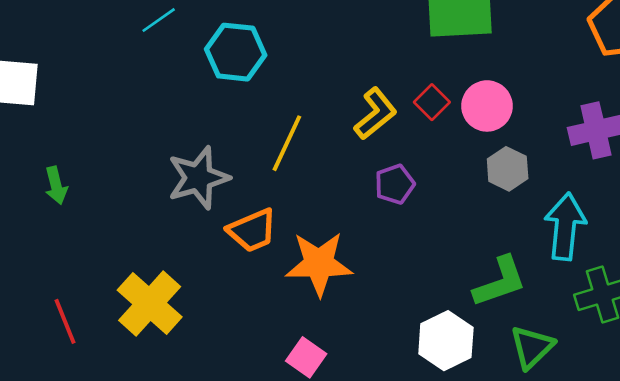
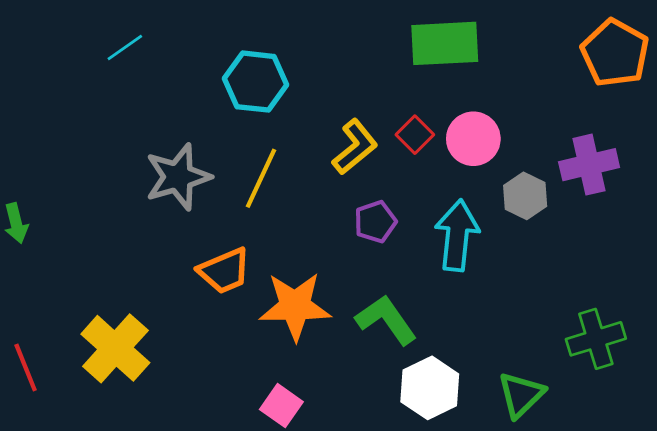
cyan hexagon: (236, 52) -> (256, 82), moved
gray hexagon: (508, 169) -> (525, 196), moved
gray star: (198, 178) -> (178, 177), moved
cyan arrow: (565, 227) -> (457, 235), moved
green L-shape: (500, 282) -> (386, 320), moved, turned -106

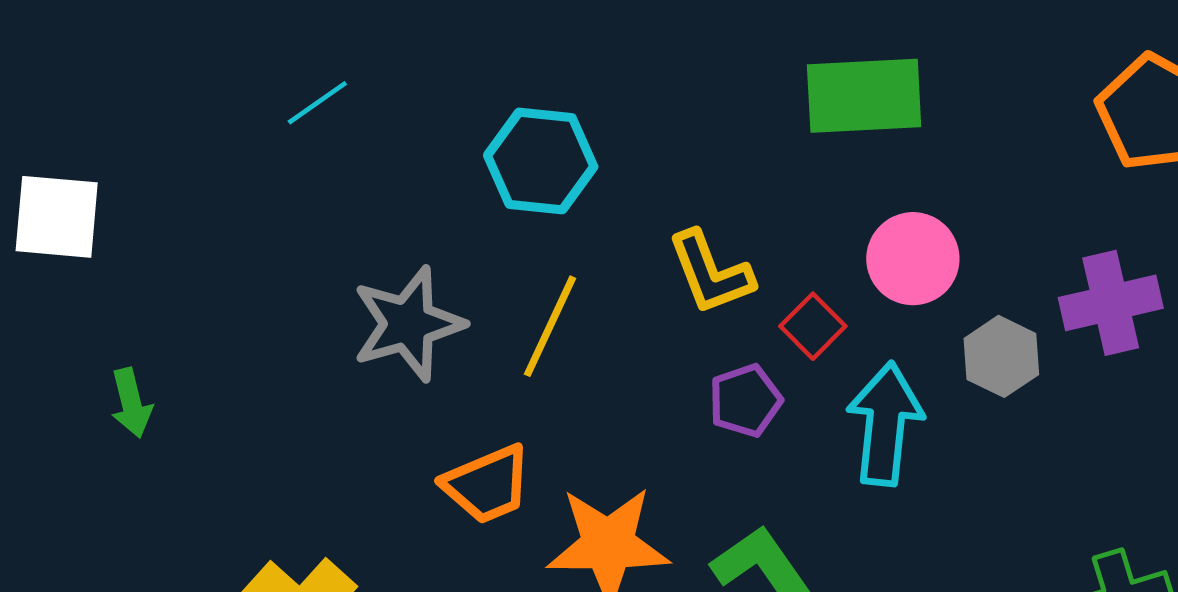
red square: (415, 135) -> (813, 326), moved
yellow L-shape: (355, 147) -> (711, 273), turned 108

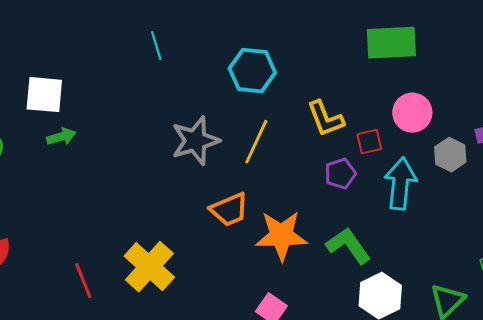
cyan line: (317, 103) -> (156, 46), turned -72
red square: (813, 326) -> (369, 142), turned 32
green arrow: (131, 403) -> (61, 137), moved, turned -92

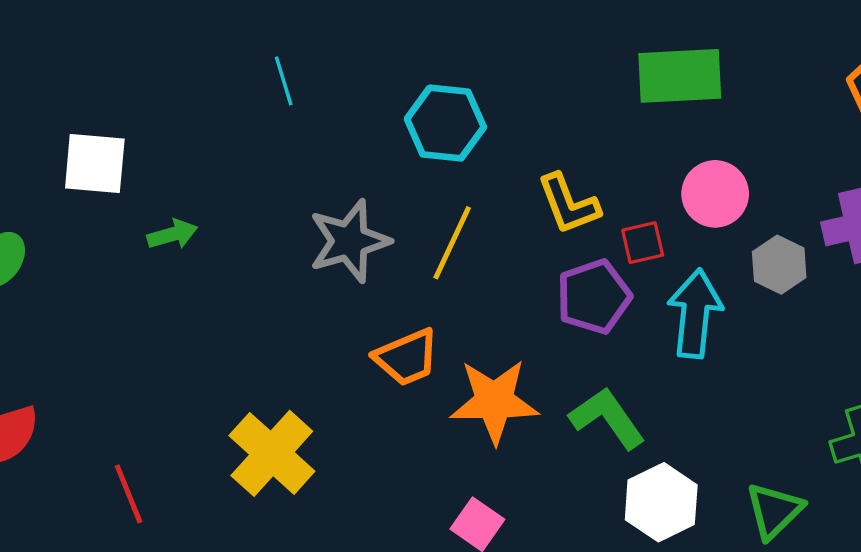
green arrow: (61, 137) -> (172, 234), moved
purple pentagon: (340, 174) -> (594, 297), size x1.4
red line: (83, 281) -> (129, 494), moved

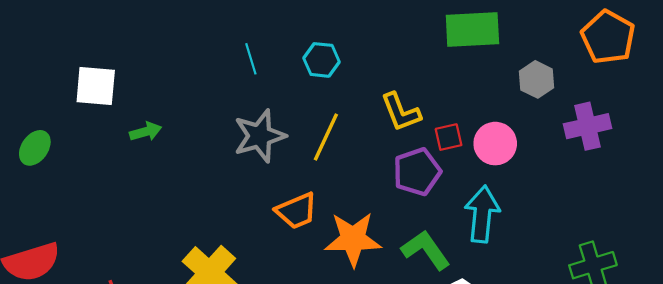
cyan line: (284, 81) -> (251, 59), moved
cyan hexagon: (445, 123) -> (321, 60), size x0.7
pink circle: (715, 194) -> (495, 144), moved
gray hexagon: (779, 265) -> (536, 79), moved
cyan arrow: (695, 314) -> (482, 214), moved

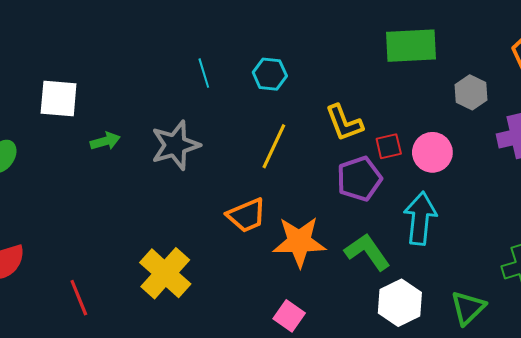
gray star: (260, 136) -> (175, 145), moved

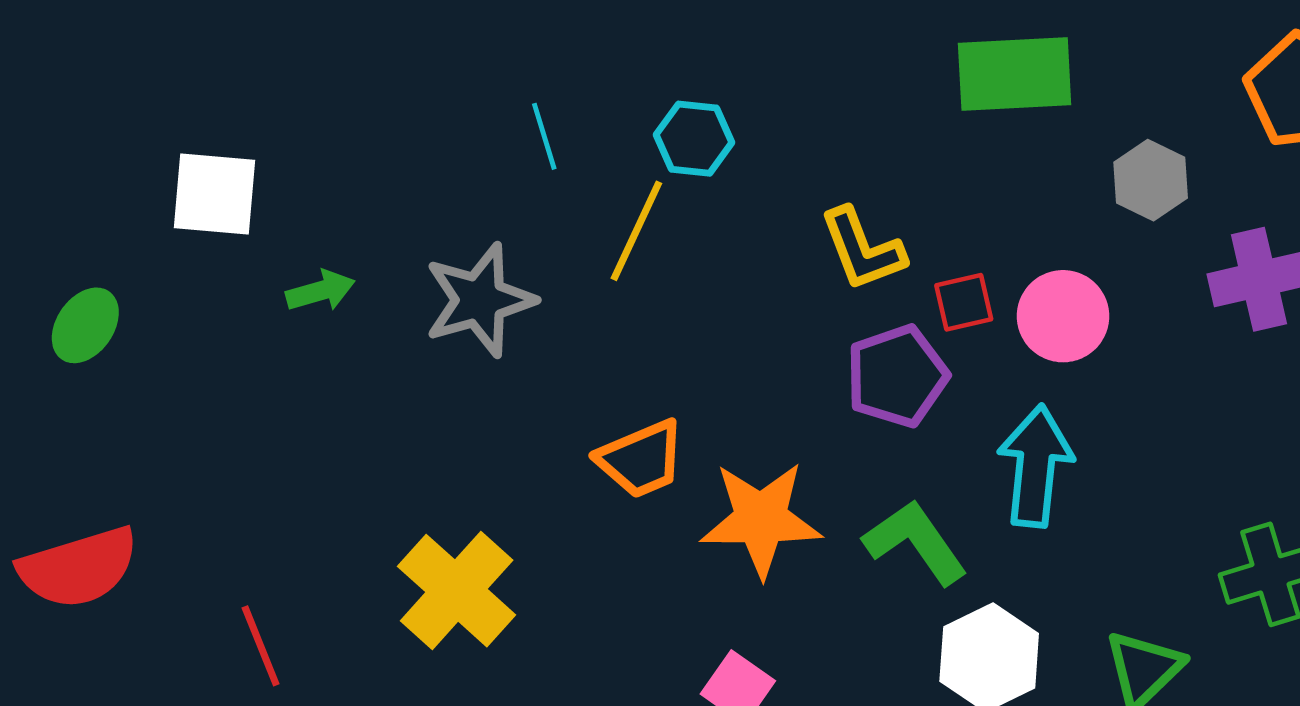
yellow line: (274, 146) -> (636, 231), moved

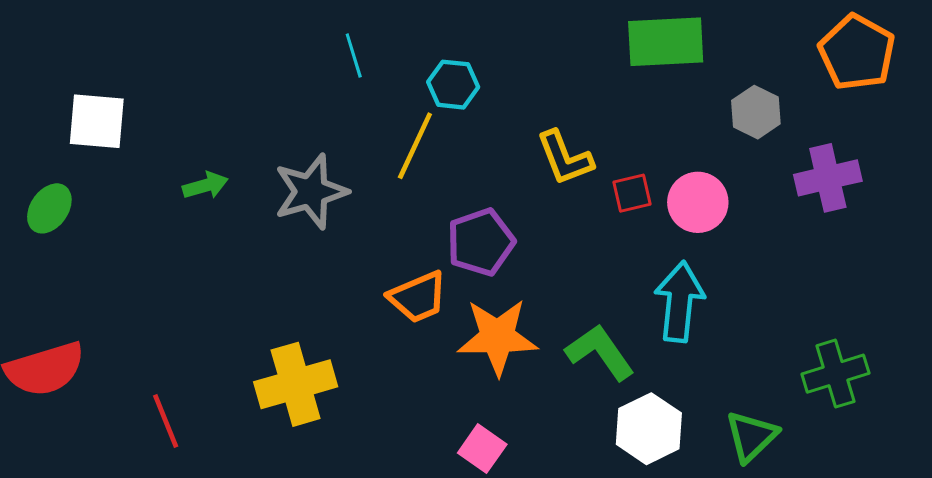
cyan line: (544, 136) -> (354, 55), moved
white square: (214, 194) -> (97, 121), moved
purple pentagon: (897, 376) -> (481, 242), moved
yellow cross: (457, 591) -> (296, 384), turned 32

